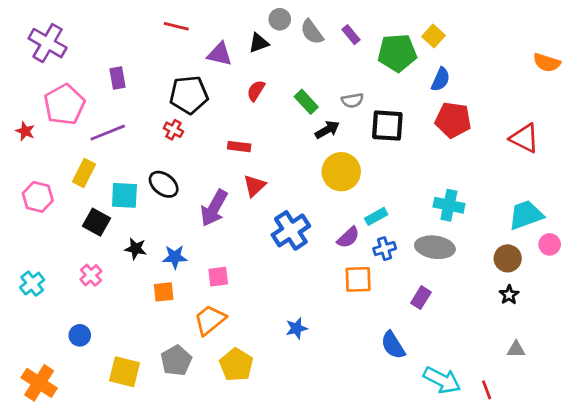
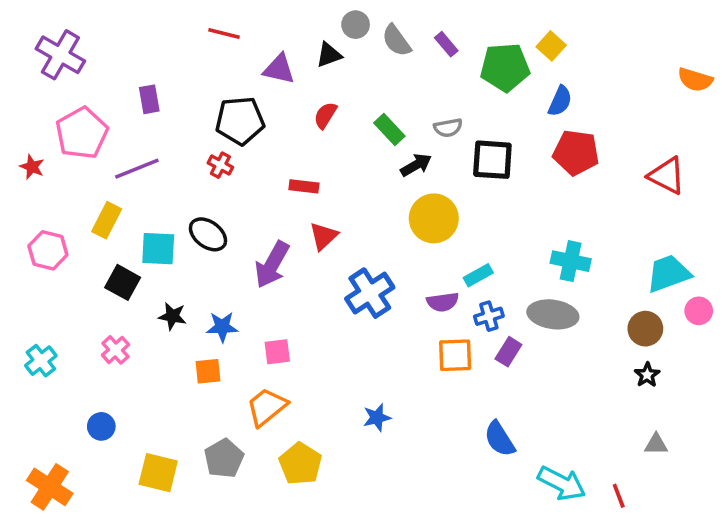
purple semicircle: (348, 237) -> (443, 302), turned 35
purple rectangle: (421, 298) -> (508, 352), moved

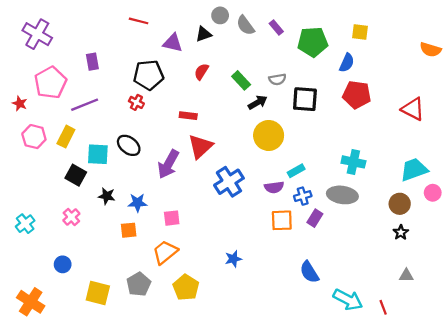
yellow square: (551, 46) -> (360, 32), moved, turned -35
red triangle: (324, 236) -> (200, 146), size x1.4
pink hexagon: (48, 250) -> (34, 137), moved

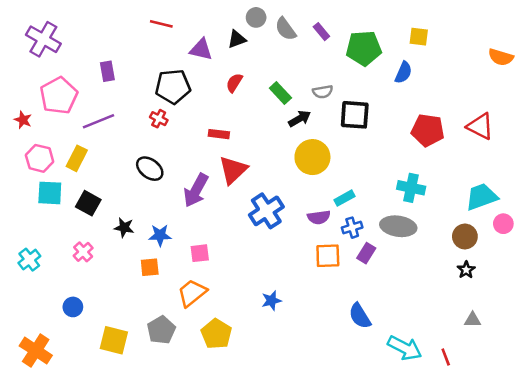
red pentagon: (357, 95) -> (428, 130), moved
cyan square: (98, 154) -> (50, 193), moved

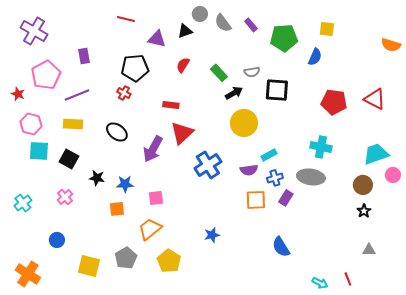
yellow rectangle: (77, 158) -> (73, 124), moved, turned 66
cyan arrow: (405, 348) -> (320, 283), moved, size x0.6

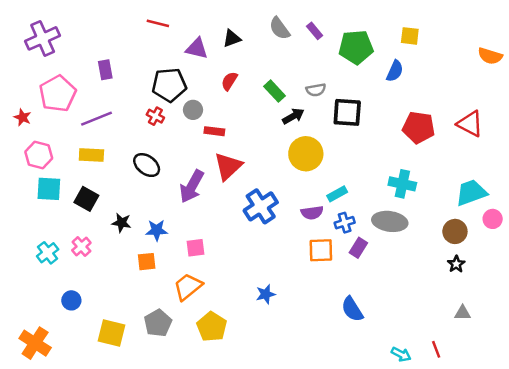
gray circle: (200, 14) -> (193, 110), moved
purple cross: (34, 31) -> (43, 38), turned 36
cyan cross: (23, 203) -> (48, 253), moved

